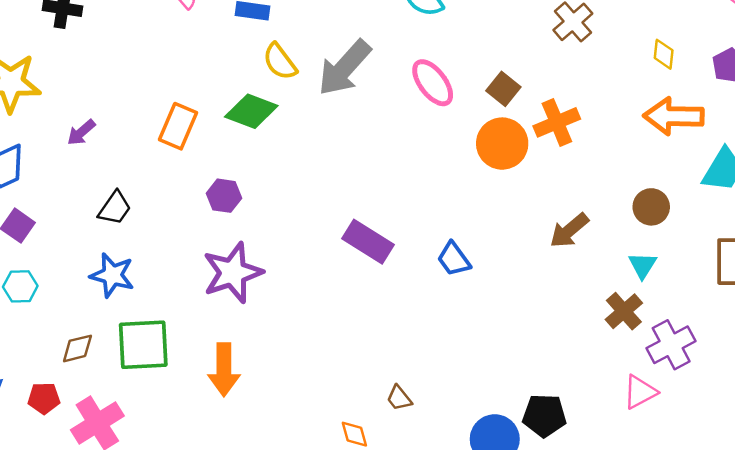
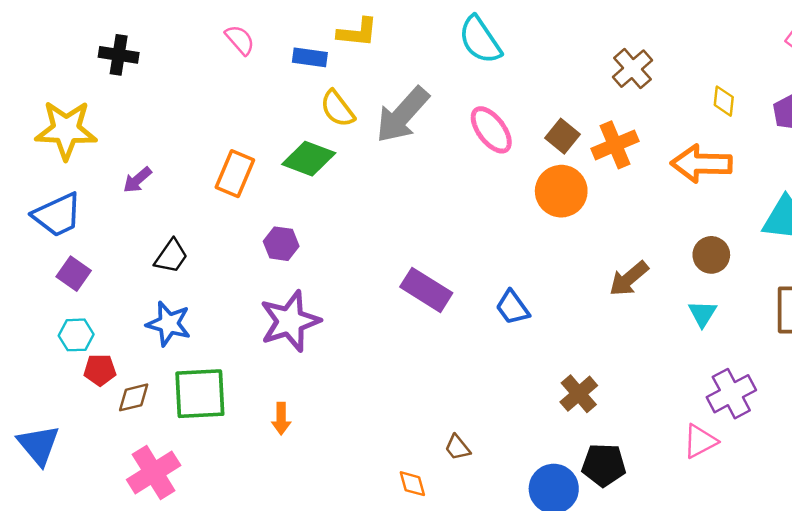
orange arrow: (674, 116) -> (701, 164), moved
orange cross: (557, 122) -> (615, 145), moved
brown cross: (624, 311) -> (579, 394), moved
orange arrow: (224, 370) -> (281, 419), size x0.6
red pentagon: (44, 398) -> (100, 370), moved

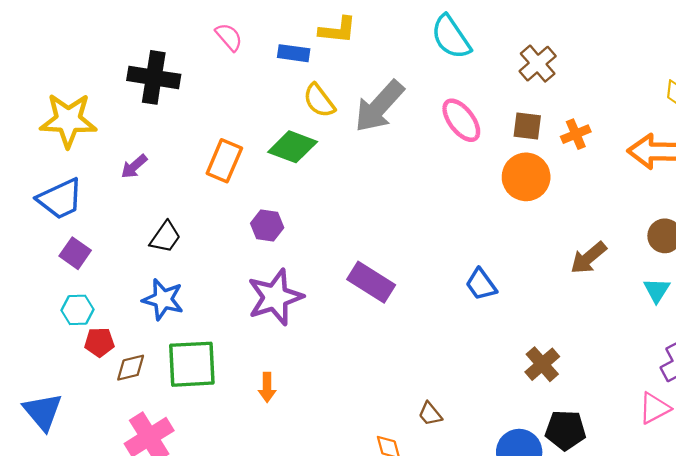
black cross: (119, 55) -> (154, 77), moved, size x1.4
brown cross: (633, 69) -> (538, 64), moved
brown square: (562, 136) -> (527, 126), turned -32
orange cross: (615, 145) -> (576, 134), size x0.7
purple rectangle: (426, 290) -> (371, 282), moved

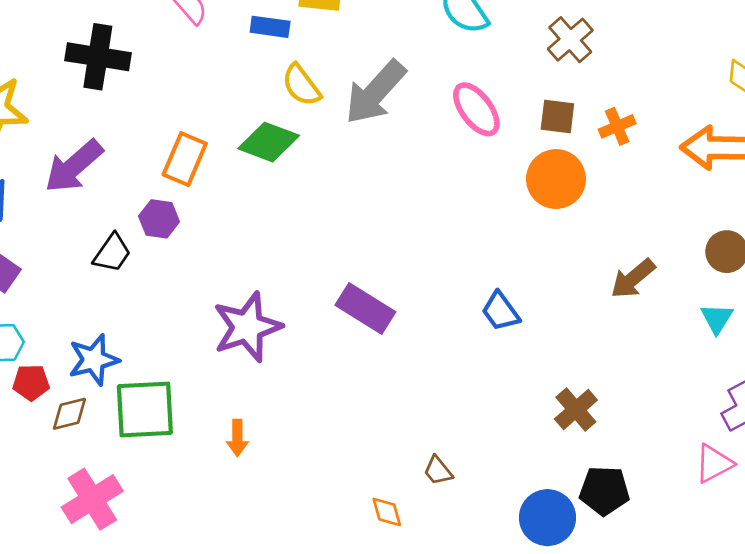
purple arrow: (134, 166) -> (74, 166), size x1.8
purple hexagon: (267, 225) -> (159, 219), moved
blue star: (163, 299) -> (94, 360), moved, turned -30

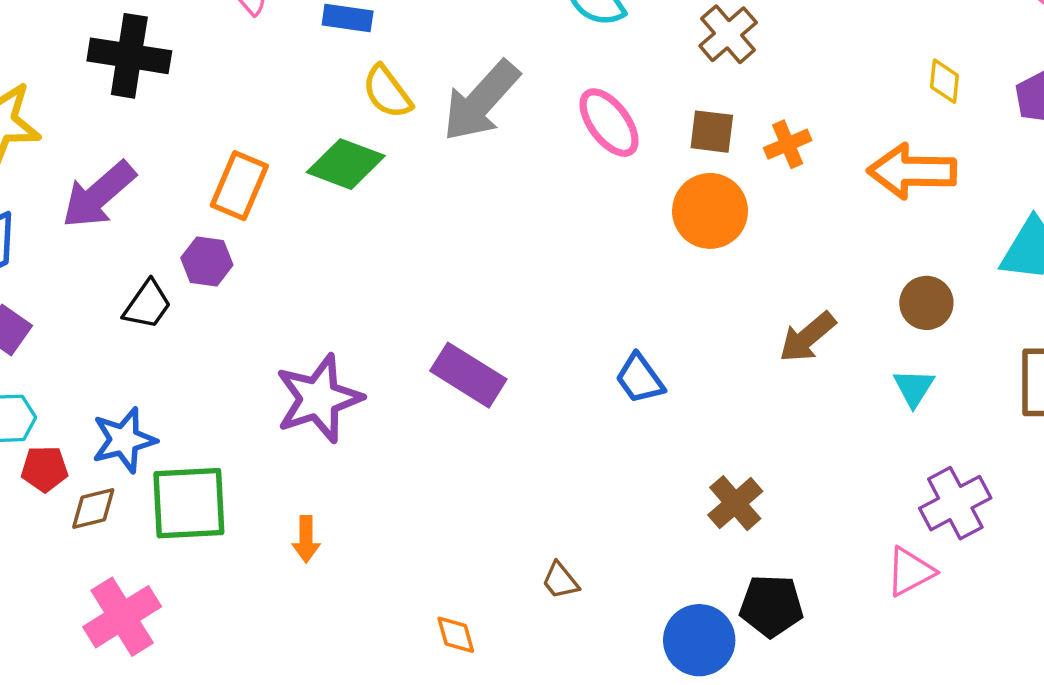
orange diamond: (387, 512) -> (456, 635), moved

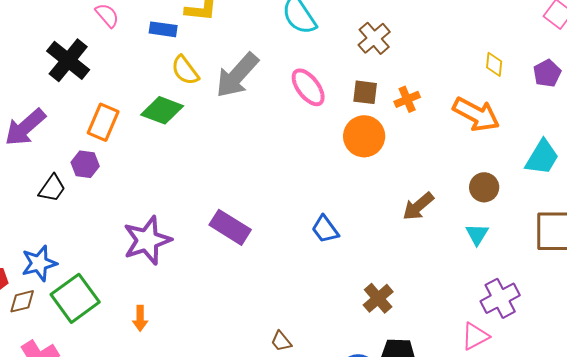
black cross: (129, 56) -> (68, 60), moved, turned 30
orange arrow: (912, 171) -> (476, 114), turned -153
green square: (189, 503) -> (75, 298), turned -33

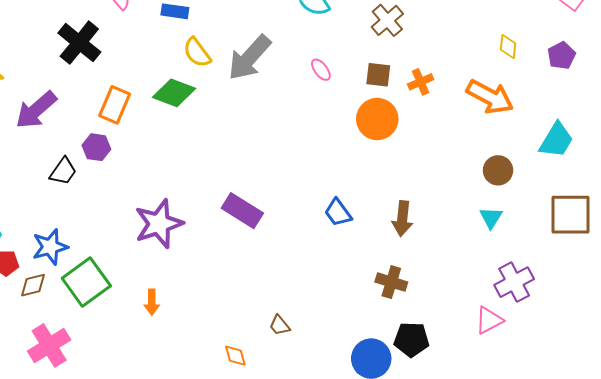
pink ellipse: (308, 87) -> (321, 70), size x0.6
brown arrow: (418, 206) -> (402, 219), moved, turned -44
brown cross: (378, 298) -> (391, 282), turned -32
brown trapezoid: (281, 341) -> (280, 325), moved

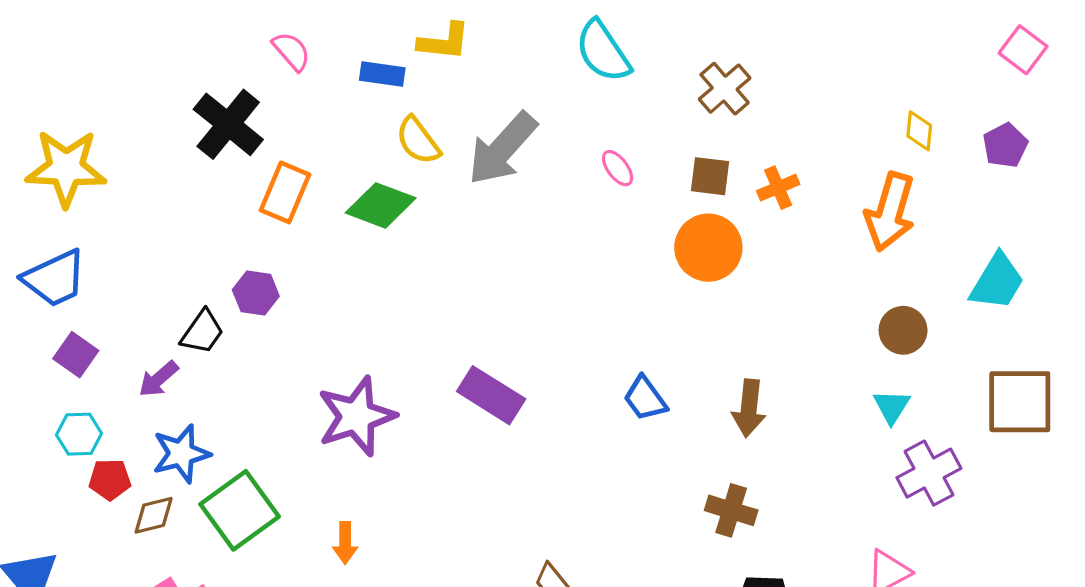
orange arrow: (490, 97) -> (890, 212), turned 78
orange rectangle: (115, 105) -> (285, 192), moved
purple arrow: (36, 110) -> (158, 379), moved, size x0.6
purple cross: (514, 282) -> (929, 473), moved

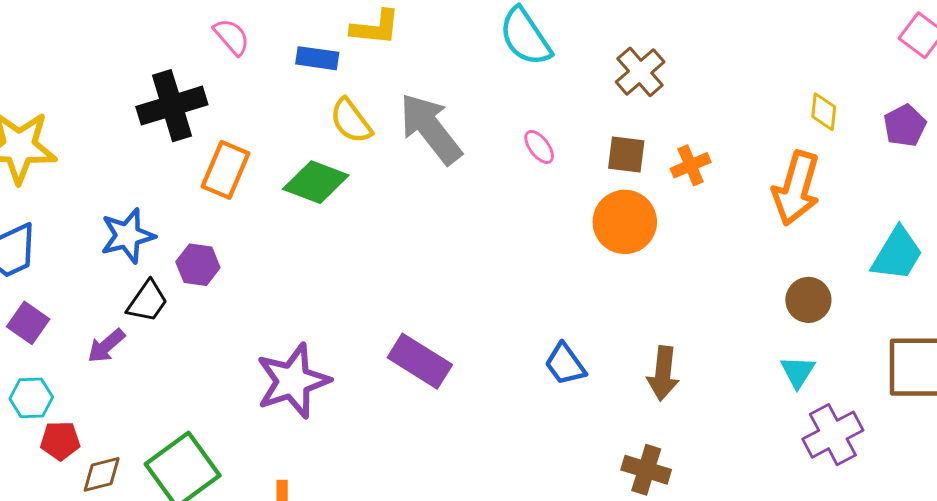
black cross: (228, 124) -> (172, 106), turned 34
gray arrow: (502, 149) -> (430, 129), turned 100
blue star: (181, 454) -> (128, 236), moved

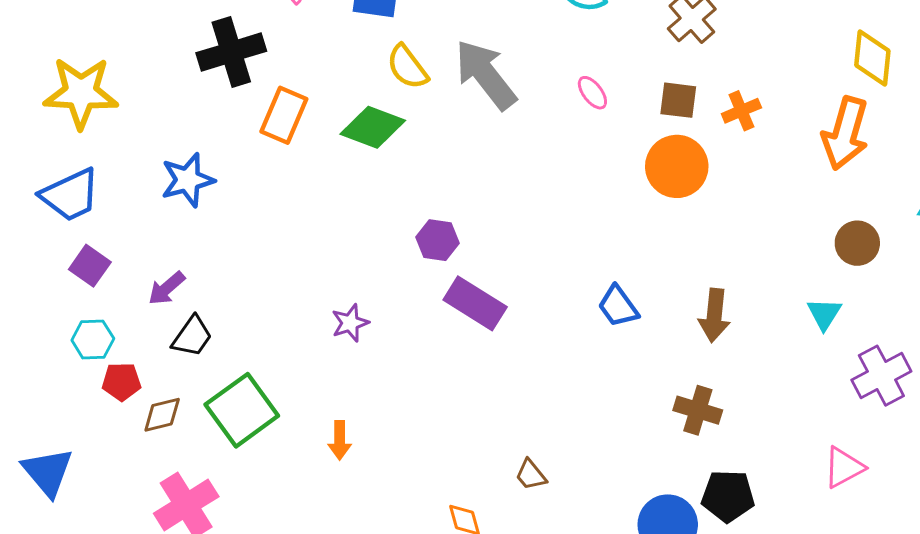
yellow diamond: (824, 112) -> (872, 58), size x1.5
purple hexagon: (198, 265) -> (437, 240), moved
black trapezoid: (147, 301) -> (192, 336), moved
cyan triangle: (798, 372) -> (824, 314), moved
purple star: (293, 381) -> (350, 323), size x0.5

